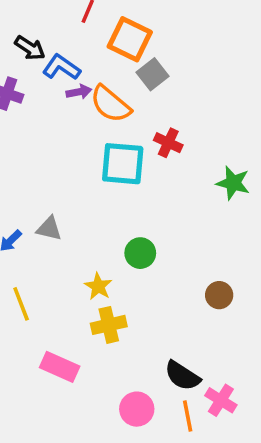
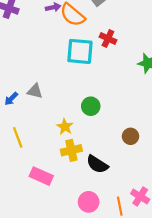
brown circle: (219, 295) -> (131, 136), moved
black semicircle: (182, 376) -> (97, 164), moved

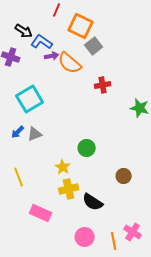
red cross: (108, 39) -> (103, 85), turned -35
cyan square: (80, 51) -> (30, 99), moved, turned -36
gray triangle: (35, 91) -> (35, 134), turned -35
blue arrow: (11, 99) -> (18, 132), moved

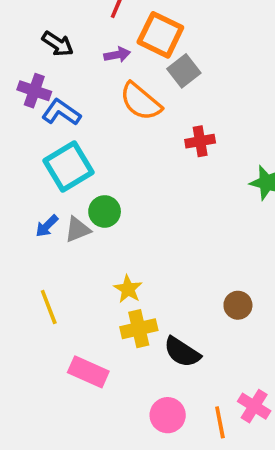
blue L-shape: (42, 42) -> (61, 112), moved
purple arrow: (52, 56) -> (117, 55), moved
green circle: (87, 148) -> (105, 211), moved

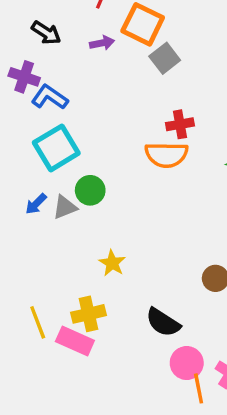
orange semicircle: (141, 102) -> (166, 155), moved, turned -39
yellow line: (49, 307) -> (38, 322), moved
yellow cross: (139, 329) -> (88, 314), moved
pink circle: (168, 415) -> (187, 363), moved

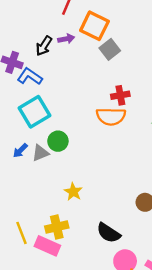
black arrow: (46, 33) -> (44, 46), moved, turned 90

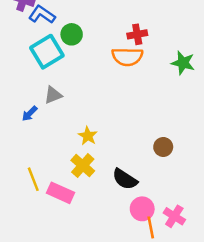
green circle: (58, 141) -> (72, 34), moved
blue arrow: (20, 151) -> (30, 114), moved
yellow cross: (57, 227) -> (83, 166), moved, turned -35

